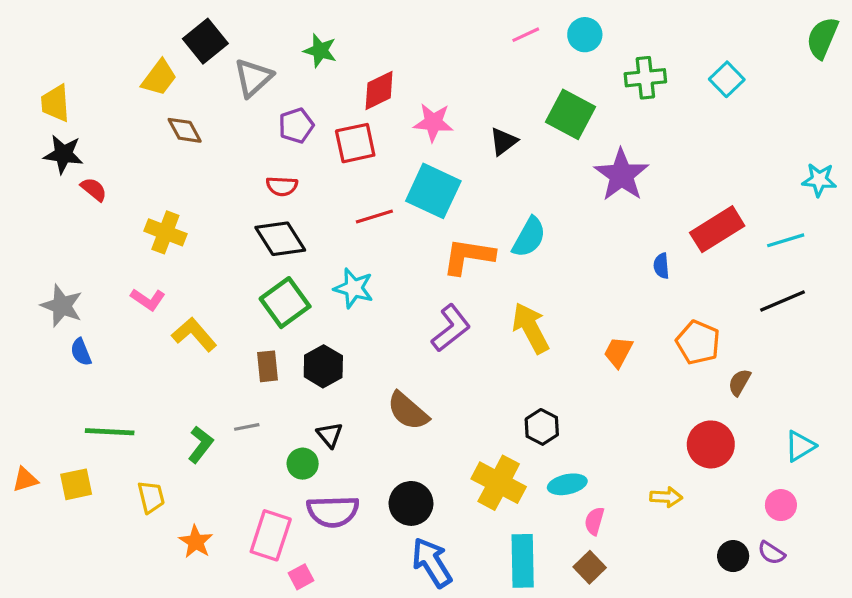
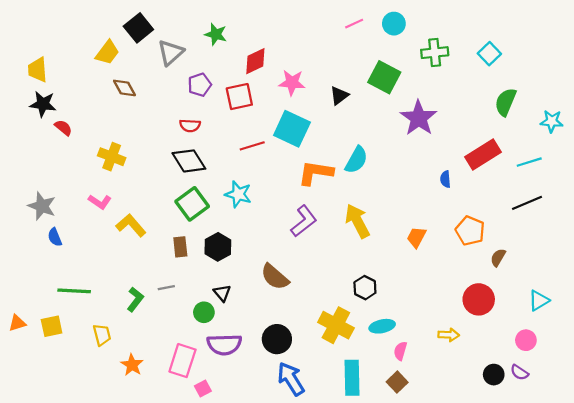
green semicircle: (822, 38) -> (506, 102), moved

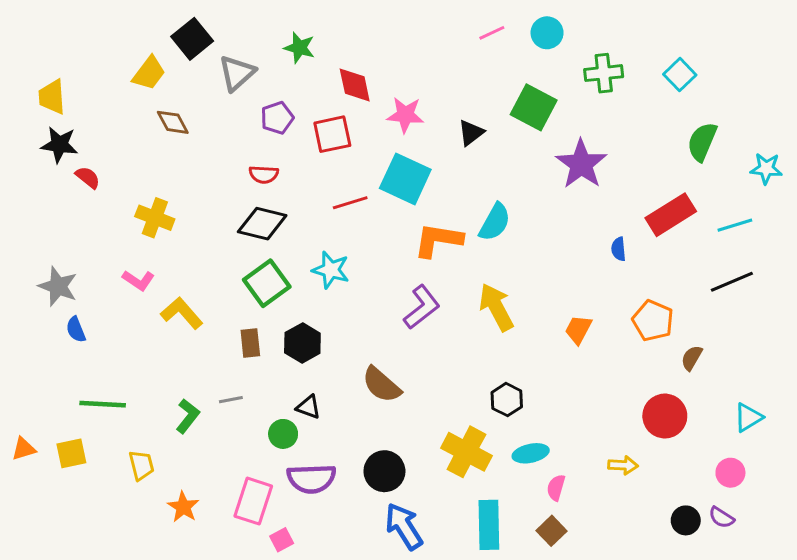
red diamond: (255, 61) -> (355, 85), turned -76
black diamond: (189, 161) -> (262, 224), turned -44
black triangle: (222, 293) -> (308, 407), turned -30

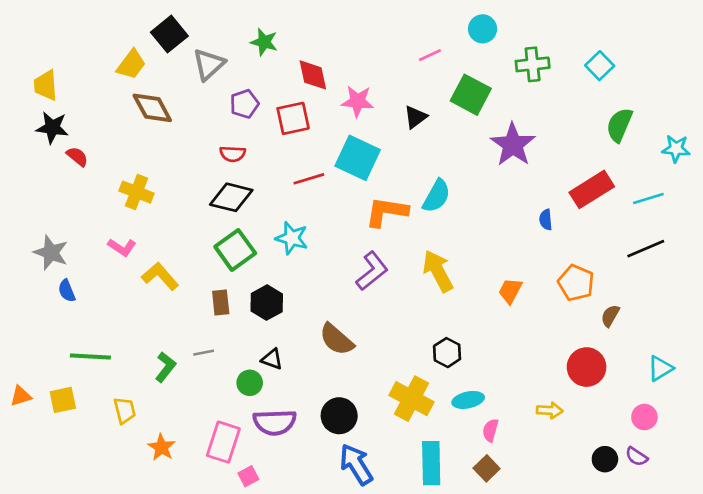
pink line: (492, 33) -> (430, 55), moved
brown diamond: (173, 122) -> (152, 108), size x1.4

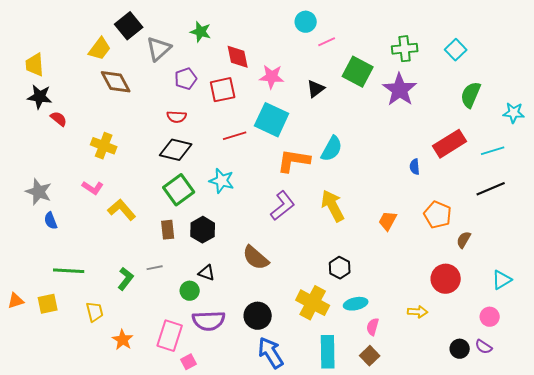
cyan circle: (483, 29) -> (306, 22), moved
purple star: (513, 145) -> (400, 90), moved

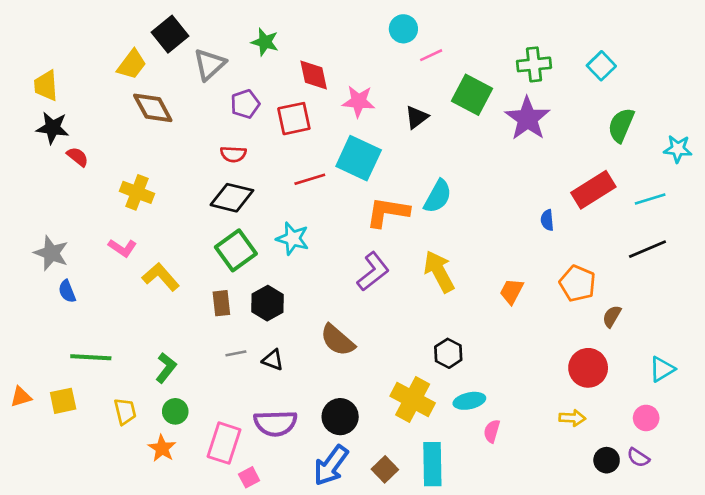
gray line: (155, 268) -> (236, 353), moved
green circle: (190, 291) -> (175, 411), moved
yellow arrow: (418, 312) -> (572, 418), moved
blue arrow: (271, 353) -> (331, 465), moved, turned -112
brown square: (370, 356) -> (385, 469), moved

